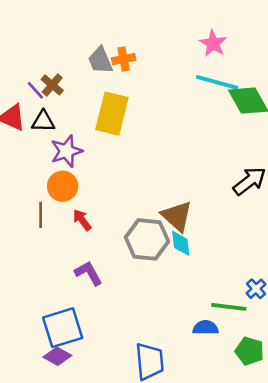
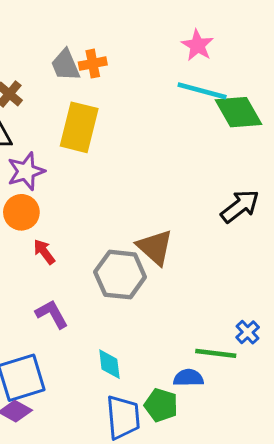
cyan diamond: (181, 243) -> (109, 364), moved
green pentagon: (250, 351) -> (161, 405), moved

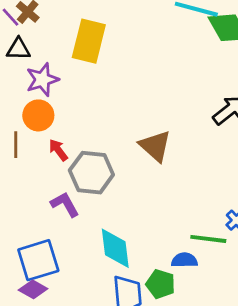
gray hexagon: (120, 275) -> (91, 173), moved
cyan diamond: (109, 364) -> (115, 248), size x1.5

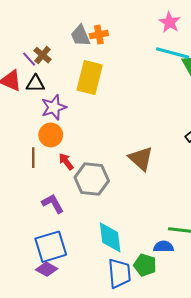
purple L-shape: (65, 204) -> (53, 204), moved

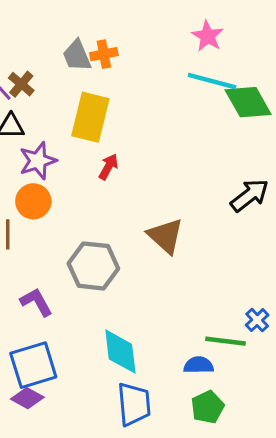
red arrow: (66, 162) -> (108, 167), moved, turned 66
green pentagon: (145, 265) -> (208, 407), moved, turned 30

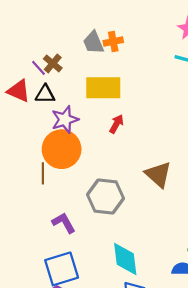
yellow rectangle: (90, 117) -> (103, 88), turned 76
orange circle: (33, 201) -> (62, 149), size x1.5

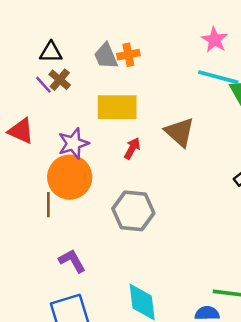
red triangle: (19, 91) -> (21, 131), moved
black triangle: (45, 94) -> (51, 52), moved
brown triangle: (158, 174) -> (180, 132), moved
gray hexagon: (106, 196) -> (133, 211), moved

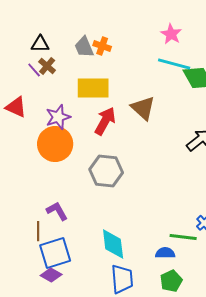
orange cross: (128, 55) -> (102, 46), turned 30
red arrow: (132, 148) -> (105, 121), size x1.6
brown line: (48, 205) -> (38, 231), moved

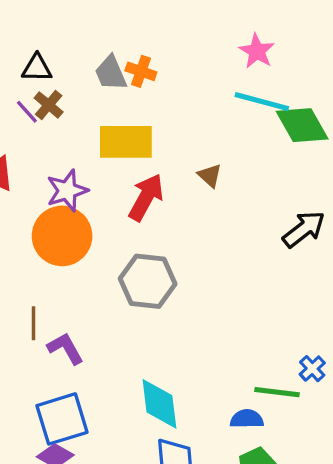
brown triangle: (143, 108) -> (210, 175), size x0.6
brown line: (38, 231) -> (33, 323), moved

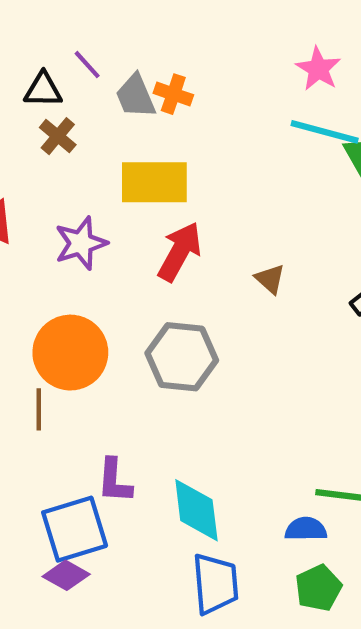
purple line: (27, 112) -> (87, 65), moved
brown triangle: (210, 175) -> (270, 279), moved
orange circle: (62, 236) -> (70, 353), moved
purple L-shape: (65, 348) -> (114, 481), moved, turned -147

